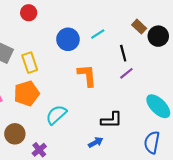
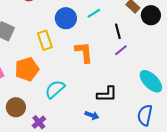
yellow rectangle: (30, 63) -> (45, 40), moved
blue arrow: (96, 142) -> (92, 115), turned 48

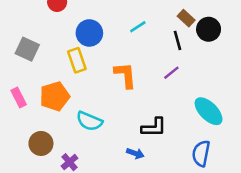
blue circle: (66, 18) -> (89, 33), moved
black line: (118, 31) -> (178, 40), moved
cyan semicircle: (55, 89) -> (89, 121), turned -115

